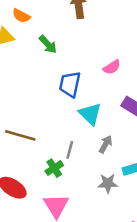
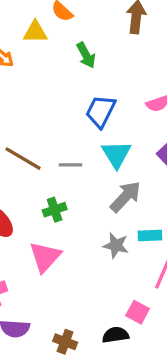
gray arrow: (106, 144) -> (125, 197), size x1.5
gray line: (70, 150) -> (71, 165), moved, turned 60

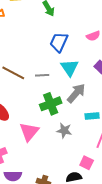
green cross: (55, 210) -> (51, 104), moved, size x1.5
gray star: (116, 245) -> (64, 131), moved

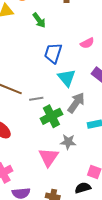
gray line: (42, 75) -> (36, 99), moved
pink triangle: (29, 132) -> (49, 157), moved

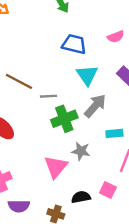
blue trapezoid: (53, 53) -> (74, 44), turned 80
black semicircle: (83, 188) -> (81, 197), moved

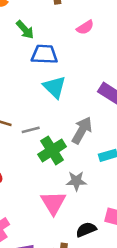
pink semicircle: (116, 37) -> (85, 27), moved
blue trapezoid: (74, 44) -> (44, 54), moved
cyan triangle: (87, 75) -> (55, 87), moved

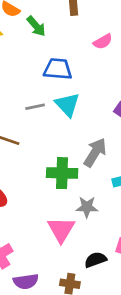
green arrow: (25, 30) -> (36, 26), moved
gray line: (31, 130) -> (35, 107), moved
green cross: (52, 150) -> (62, 173), turned 32

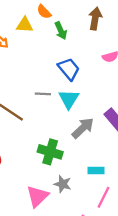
blue trapezoid: (58, 69) -> (69, 69), turned 30
gray arrow: (95, 152) -> (83, 128), moved

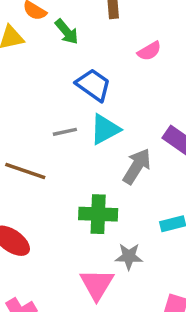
cyan triangle: (69, 99) -> (105, 129), turned 45

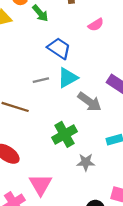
gray arrow: (137, 166) -> (90, 102), turned 95
green cross: (98, 214) -> (64, 134), turned -30
pink triangle: (97, 284) -> (41, 185), moved

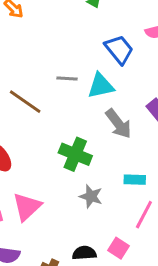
blue trapezoid: (59, 48) -> (119, 49), moved
green cross: (64, 134) -> (75, 154), turned 35

